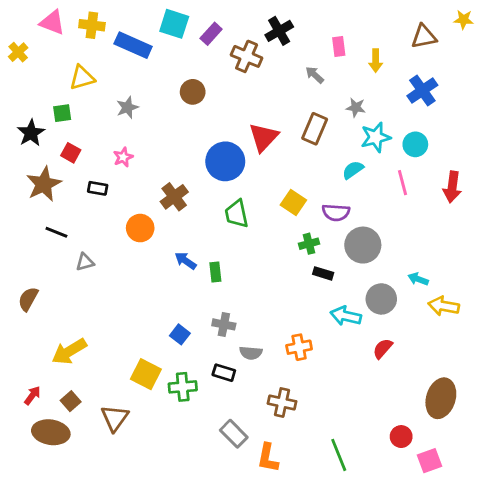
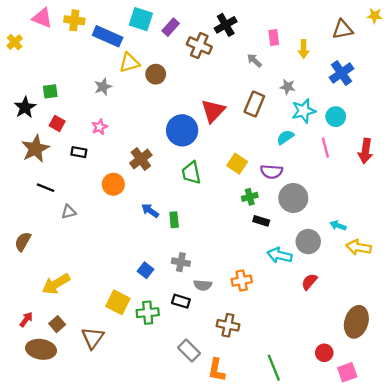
yellow triangle: (82, 78) -> (129, 63), moved

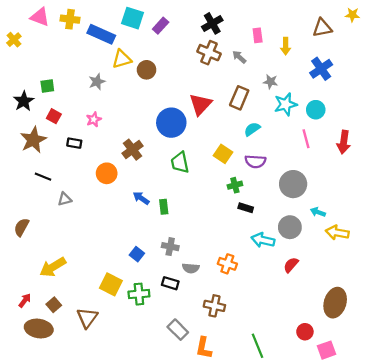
brown cross: (199, 46) -> (209, 53), moved
cyan semicircle: (285, 137) -> (252, 129), moved
gray circle: (293, 198) -> (293, 184), moved
orange cross: (242, 281) -> (227, 264), turned 30

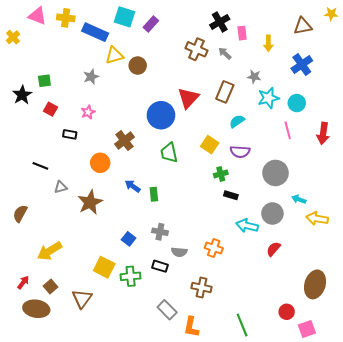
black cross: (212, 23) -> (220, 22), moved
brown star: (33, 140) -> (90, 202), moved

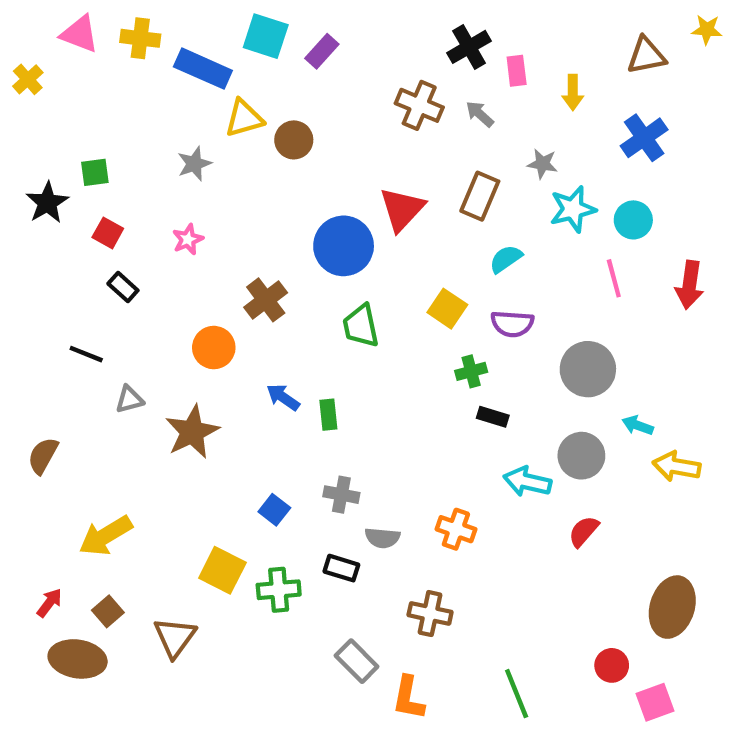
black rectangle: (70, 134) -> (123, 287), moved, turned 32

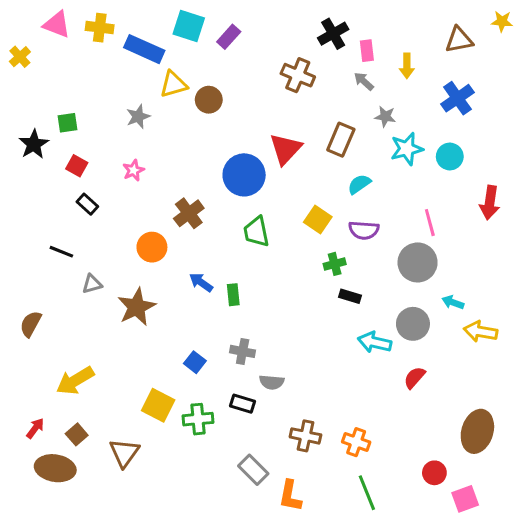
gray arrow: (480, 114) -> (364, 81), moved
pink line: (614, 278) -> (430, 223), moved
orange cross: (456, 529) -> (356, 442), moved

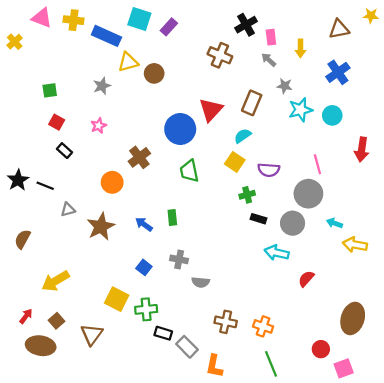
black star: (34, 144) -> (18, 180), moved
cyan semicircle: (359, 184) -> (243, 136), moved
blue arrow: (201, 282) -> (144, 224), moved
gray circle: (413, 324) -> (293, 223), moved
black rectangle: (243, 404) -> (163, 333), moved

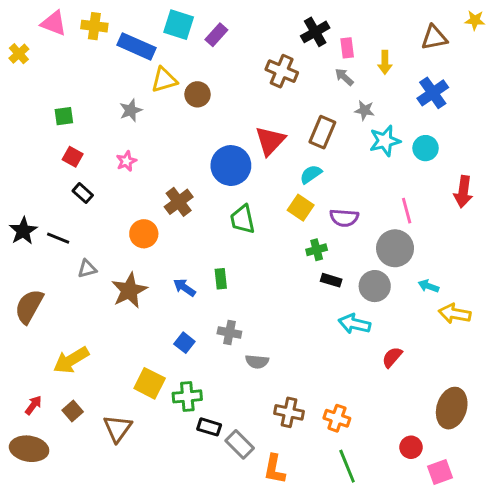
brown semicircle: (23, 239) -> (29, 306), size x1.4
brown ellipse: (41, 346) -> (29, 449), moved

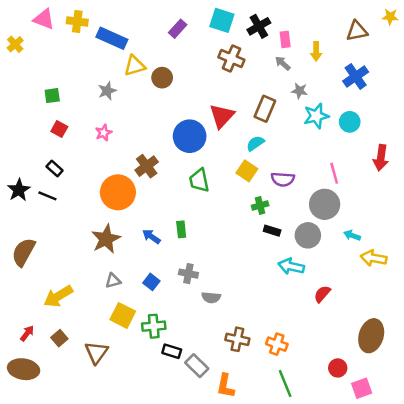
cyan square: (179, 25) -> (222, 20), moved
black rectangle: (83, 193) -> (55, 168), moved
orange circle: (144, 234) -> (118, 192), size x1.5
gray triangle: (87, 269) -> (113, 281), moved

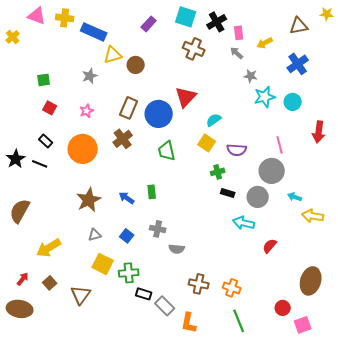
yellow arrow: (316, 51) -> (265, 43), turned 63
brown rectangle: (265, 109) -> (129, 108), moved
orange circle: (118, 192) -> (83, 149), moved

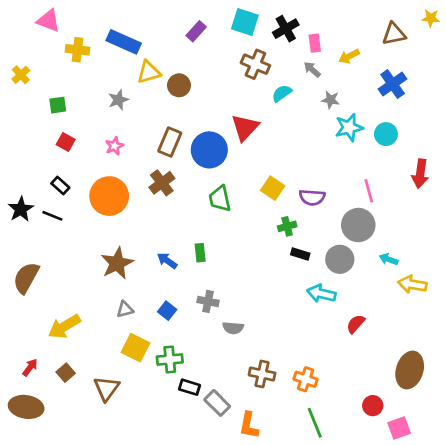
yellow cross: (65, 18) -> (77, 50), moved
yellow cross: (13, 37) -> (21, 75), moved
cyan semicircle: (214, 120) -> (282, 93), moved

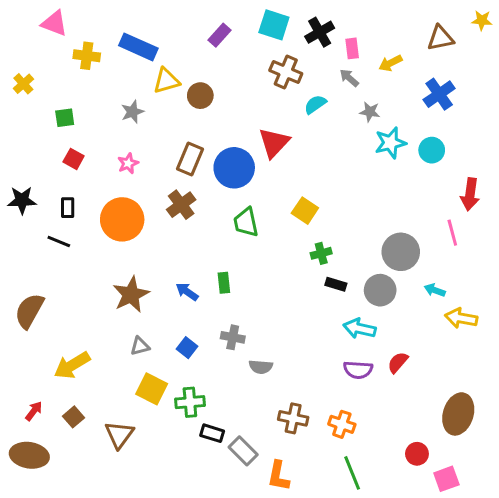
black rectangle: (60, 185) -> (68, 208), turned 48
pink line: (369, 191) -> (452, 233), moved
purple semicircle: (312, 197) -> (358, 370), moved
black star: (21, 209) -> (22, 200), moved, turned 30

